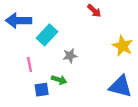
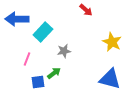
pink line: (29, 64) -> (27, 59), turned 32
green arrow: (59, 80) -> (54, 73), turned -56

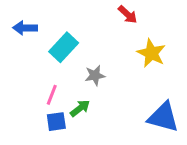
blue arrow: (17, 19) -> (25, 28), size x0.7
yellow star: (112, 42) -> (151, 53), moved
pink line: (27, 59) -> (52, 95), moved

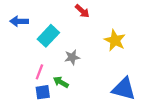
red arrow: (128, 15) -> (82, 11), moved
green arrow: (80, 108) -> (61, 82), turned -112

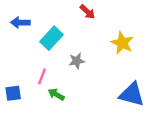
green arrow: (61, 82) -> (56, 94), moved
blue square: (43, 92) -> (13, 93), moved

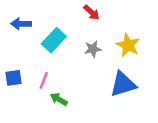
gray star: (77, 61) -> (93, 49), moved
blue square: (13, 93) -> (14, 78), moved
blue triangle: (132, 94) -> (123, 84), moved, turned -32

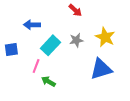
blue arrow: (21, 24) -> (32, 25), moved
cyan rectangle: (54, 40) -> (51, 45), moved
blue square: (14, 78) -> (11, 49), moved

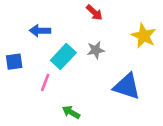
yellow star: (105, 37) -> (144, 36), moved
blue triangle: (101, 69) -> (127, 86), turned 35
green arrow: (48, 81) -> (71, 112), moved

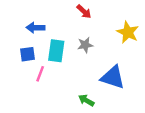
cyan rectangle: (63, 57) -> (56, 51), turned -35
blue square: (14, 62) -> (27, 54), moved
green arrow: (71, 112) -> (86, 100), moved

